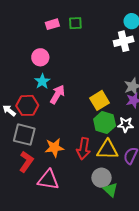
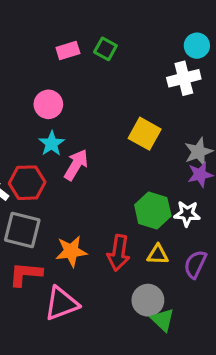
green square: (75, 23) -> (105, 49), turned 32
yellow square: (100, 100) -> (145, 134), moved, turned -30
yellow triangle: (108, 150) -> (158, 254), size x0.6
red L-shape: (26, 162) -> (26, 274), turned -120
pink triangle: (48, 180) -> (61, 303), turned -30

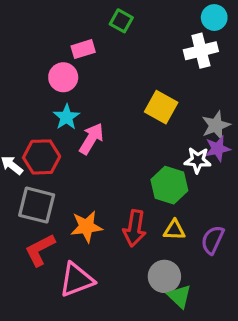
pink rectangle: (68, 51) -> (83, 49), moved
white star: (187, 214) -> (198, 160), moved
red L-shape: (26, 274) -> (40, 250), turned -32

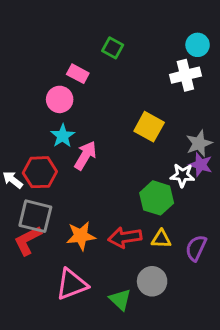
pink rectangle: (83, 49) -> (78, 74), turned 45
purple star: (218, 149) -> (201, 165), turned 30
red arrow: (135, 228) -> (125, 237), turned 72
red L-shape: (40, 250) -> (28, 240), moved
green triangle: (179, 296) -> (120, 300), moved

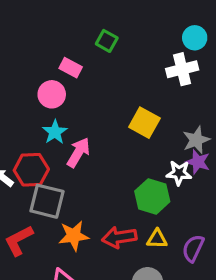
gray square: (35, 216) -> (47, 201), moved

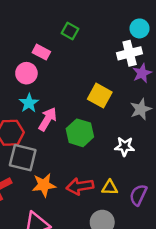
purple star: (198, 162) -> (142, 73), moved, turned 30
white star: (179, 173) -> (125, 146), moved
green hexagon: (152, 196) -> (80, 133), moved

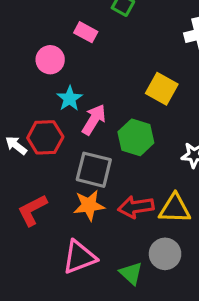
pink circle: (26, 73) -> (50, 60), moved
gray square: (23, 158) -> (94, 170), moved
yellow triangle: (110, 187) -> (175, 209), size x1.5

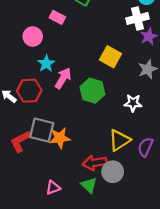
gray square: (94, 170) -> (42, 130), moved
red arrow: (136, 207) -> (95, 163), moved
yellow triangle: (175, 209) -> (119, 140), turned -35
pink triangle: (79, 257) -> (53, 188), moved, size x0.6

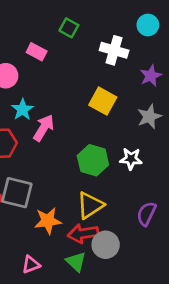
white cross: (137, 18) -> (114, 50), moved, turned 30
green hexagon: (92, 91) -> (93, 160), moved
orange star: (60, 138) -> (48, 221), moved
yellow triangle: (119, 140) -> (90, 205), moved

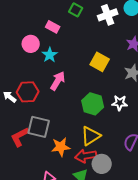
white cross: (114, 50) -> (108, 15), moved, turned -36
cyan star: (22, 110) -> (50, 55), moved

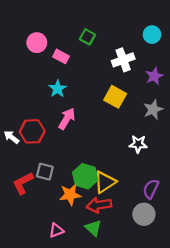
white cross: (108, 15) -> (123, 60), moved
pink circle: (31, 44) -> (37, 43), moved
green hexagon: (93, 104) -> (85, 176), moved
gray square: (39, 127) -> (45, 172), size x0.7
gray circle: (102, 164) -> (144, 214), moved

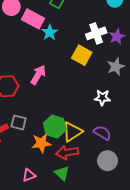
pink rectangle: (61, 56) -> (33, 19), size x1.5
white cross: (123, 60) -> (96, 33), moved
cyan star: (58, 89) -> (50, 32), moved
purple semicircle: (151, 189) -> (102, 133), moved, turned 96

